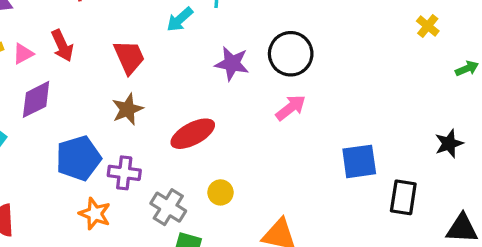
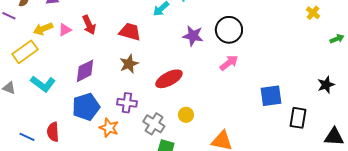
red trapezoid: (129, 57) -> (130, 32), turned -50
purple diamond: (36, 99) -> (85, 71), moved
blue pentagon: (79, 158) -> (86, 107), moved

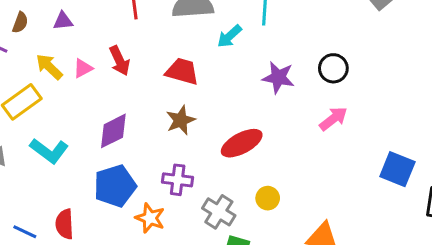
yellow arrow: (43, 29) -> (49, 67), turned 66
black circle: (229, 30) -> (333, 68), size x0.7
blue square: (271, 96) -> (397, 169), turned 30

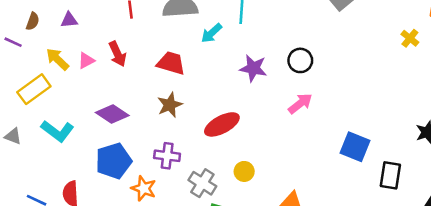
purple diamond: (113, 131) -> (112, 114), turned 60

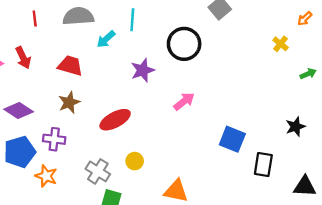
black circle: (300, 60) -> (184, 44), moved, size x1.5
purple star: (253, 68) -> (143, 70), turned -30
purple cross: (167, 156) -> (54, 139), moved

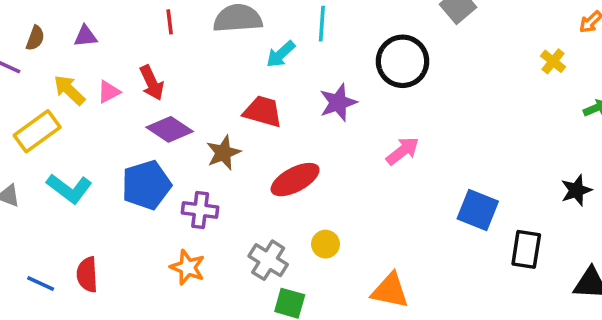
red trapezoid: (70, 66) -> (263, 111), moved
purple diamond: (19, 110) -> (170, 129), moved
blue pentagon: (20, 152) -> (146, 185), moved

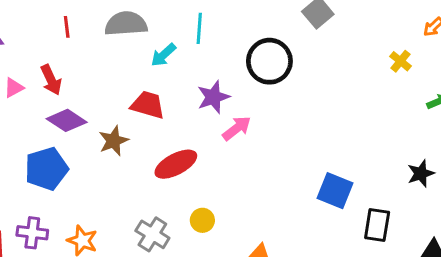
pink arrow: (403, 151) -> (237, 128), moved
purple cross: (200, 210) -> (32, 233), moved

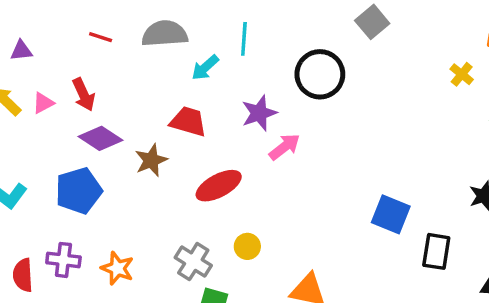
red line: (67, 27) -> (101, 37), turned -65

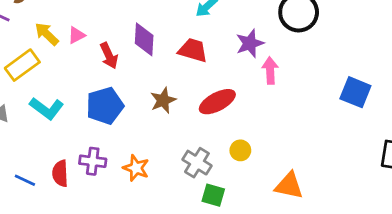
red arrow: (84, 95) -> (109, 56), moved
purple diamond: (101, 138) -> (144, 39), moved, turned 60
pink arrow: (284, 147) -> (270, 70), turned -55
brown star: (151, 160) -> (163, 100), moved
blue square: (391, 214) -> (355, 92), moved

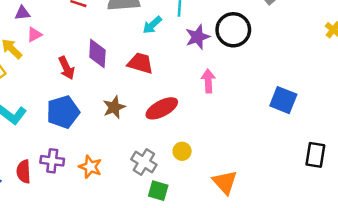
pink triangle: (76, 35) -> (34, 35), moved
purple star: (250, 43) -> (198, 37), moved
orange triangle: (289, 186) -> (225, 182), turned 36

